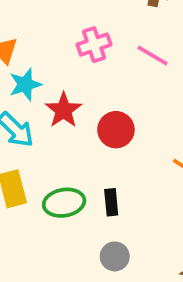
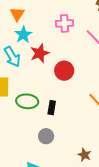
cyan star: (25, 85) -> (23, 35), turned -30

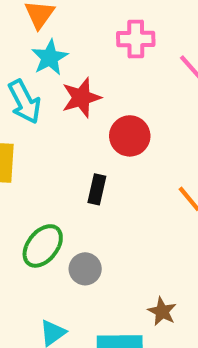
green ellipse: (27, 101) -> (43, 246), moved, turned -60
black rectangle: (52, 108) -> (97, 189), moved

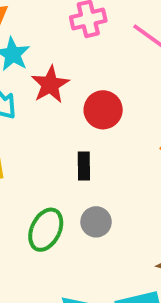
gray circle: (85, 269) -> (96, 222), moved

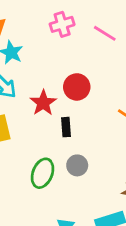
red star: (50, 85) -> (43, 103), moved

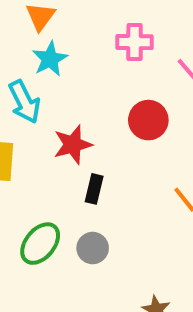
red circle: (77, 87) -> (148, 120), moved

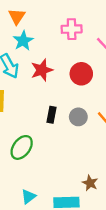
red star: (73, 145) -> (42, 70), moved
gray circle: (93, 248) -> (78, 117), moved

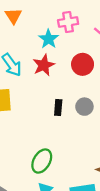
cyan star: (23, 41) -> (49, 39), moved
green ellipse: (22, 147) -> (42, 161), moved

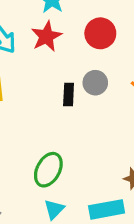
gray circle: (84, 107) -> (95, 83), moved

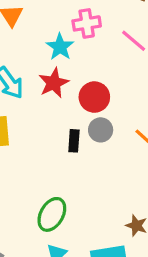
red circle: (100, 33) -> (94, 97), moved

